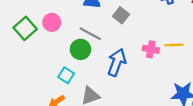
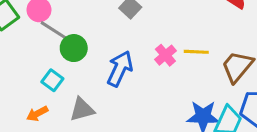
gray line: (90, 34) -> (54, 31), moved
pink cross: (151, 49) -> (165, 55), turned 35

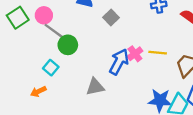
blue arrow: (120, 69) -> (119, 62), moved
gray triangle: (82, 110) -> (95, 87), moved

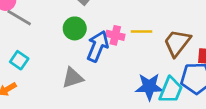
green circle: (68, 45) -> (75, 28), moved
pink cross: (135, 54) -> (115, 35), turned -35

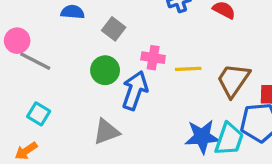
pink cross: (115, 35) -> (153, 58), moved

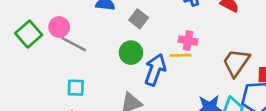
pink cross: (153, 58) -> (188, 41), moved
yellow line: (188, 69) -> (180, 55), moved
cyan square: (39, 114) -> (76, 88), turned -30

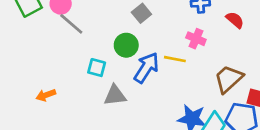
pink cross: (188, 41) -> (196, 39), moved
cyan square: (76, 88) -> (97, 68), moved

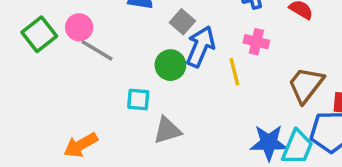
yellow line: (175, 59) -> (234, 72), turned 75
blue arrow: (146, 68) -> (200, 47), moved
orange arrow: (46, 95) -> (81, 145), size x1.4

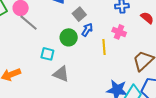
blue arrow: (200, 47) -> (87, 30), size x0.6
gray triangle: (167, 130) -> (61, 74), turned 30

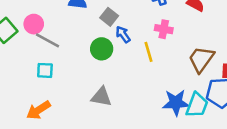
blue arrow: (87, 30) -> (123, 34), turned -56
cyan square: (47, 54) -> (45, 70), moved

